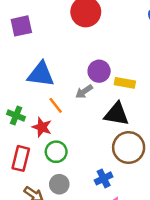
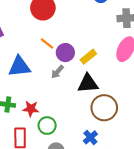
yellow rectangle: (125, 83) -> (88, 57), turned -35
orange line: (56, 105) -> (47, 43), moved

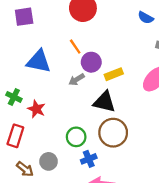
green circle: (47, 126) -> (76, 137), moved

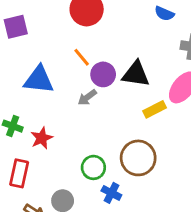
yellow rectangle: (114, 74) -> (155, 109), moved
black triangle: (104, 102) -> (136, 74), moved
red star: (36, 109) -> (42, 138), turned 30
blue cross: (89, 159) -> (111, 193), turned -35

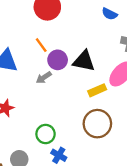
brown circle: (138, 158) -> (97, 124), moved

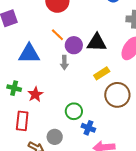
gray arrow: (44, 78) -> (64, 63), turned -48
yellow rectangle: (97, 90) -> (102, 73), moved

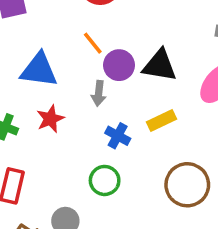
red star: (35, 94) -> (50, 119), moved
brown circle: (117, 95) -> (187, 185), moved
blue cross: (88, 128) -> (118, 136), moved

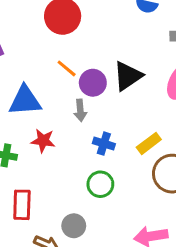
black triangle: (160, 65) -> (128, 76), turned -32
red star: (50, 119) -> (43, 141), turned -30
yellow rectangle: (162, 120) -> (149, 143), moved

